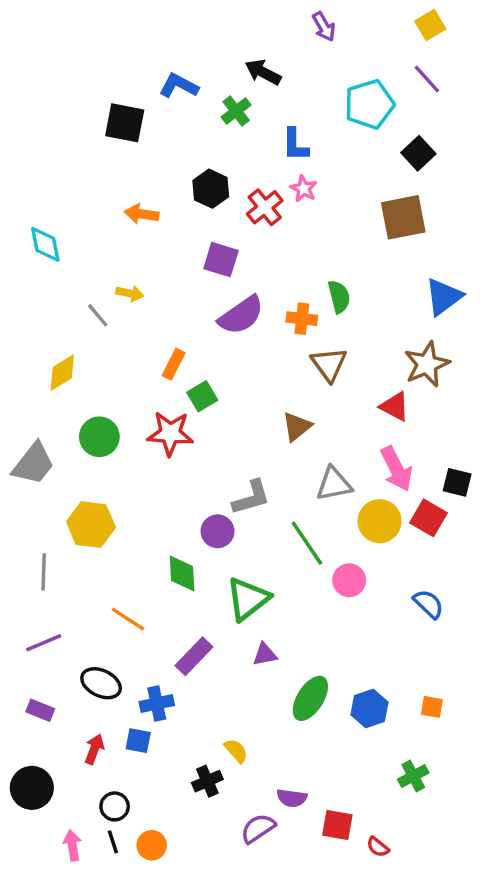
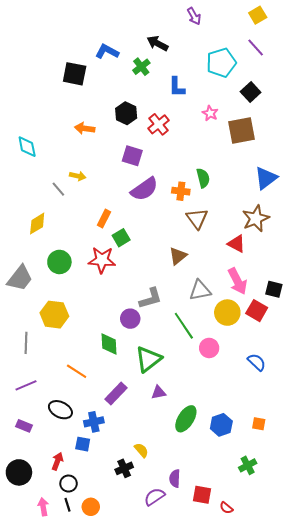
pink star: (304, 189) -> (210, 113), moved
red arrow: (94, 749) -> (57, 461), moved
purple semicircle: (292, 798) -> (175, 478), turned 84

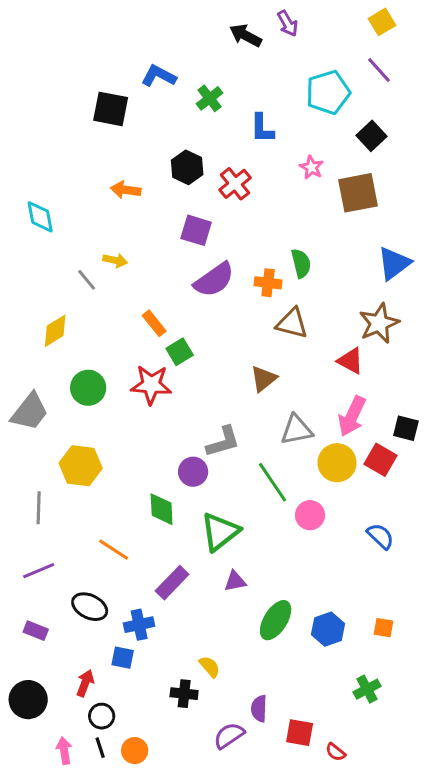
black arrow: (158, 43) -> (246, 35), moved
orange rectangle: (104, 218) -> (154, 323), turned -66
brown triangle: (197, 218) -> (292, 323), turned -40
pink arrow: (237, 281) -> (352, 416), turned 52
black cross: (124, 468) -> (184, 694), turned 30

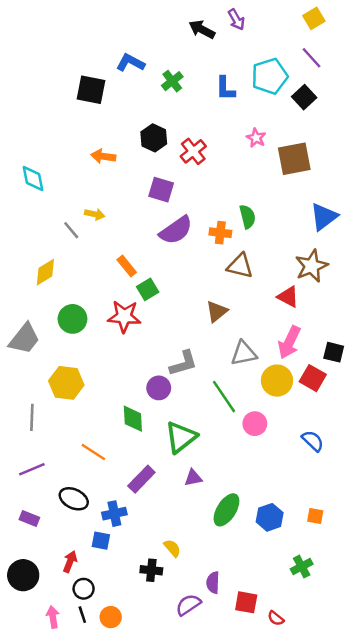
blue L-shape: (262, 128) -> (225, 89), moved
black square: (371, 136) -> (304, 97), moved

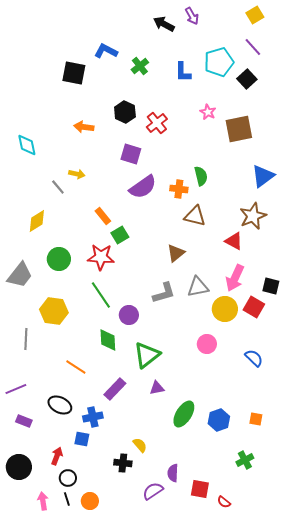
gray L-shape: (183, 363) -> (164, 293), moved
green line: (224, 397) -> (101, 295), moved
purple line: (32, 469) -> (16, 389), moved

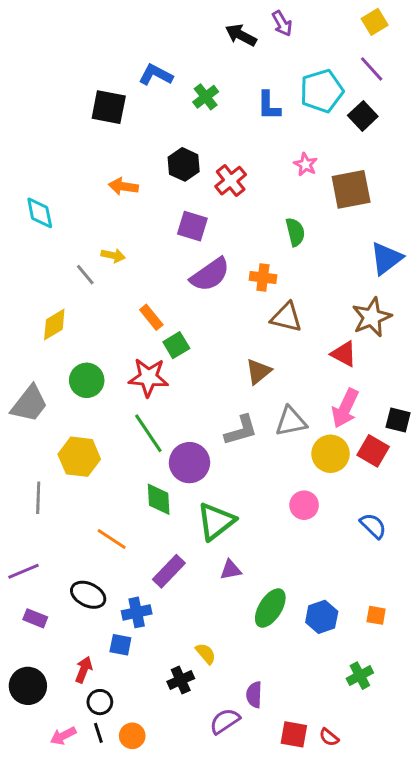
green semicircle: (201, 176) -> (295, 232), moved
purple circle: (129, 315) -> (189, 463), size x1.4
black cross: (123, 463) -> (181, 680), turned -30
red square: (200, 489) -> (294, 734), moved
pink arrow: (43, 501) -> (63, 736), turned -108

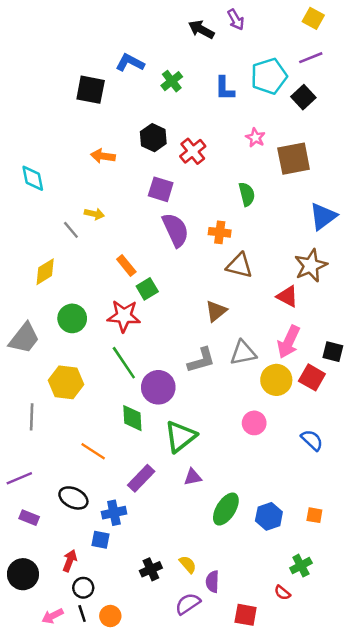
yellow square: (375, 22) -> (313, 18), turned -30
purple line: (372, 69) -> (311, 58), turned -70
purple semicircle: (210, 275) -> (175, 230), turned -80
yellow semicircle: (206, 654) -> (188, 564), moved
red semicircle: (329, 737) -> (282, 593), moved

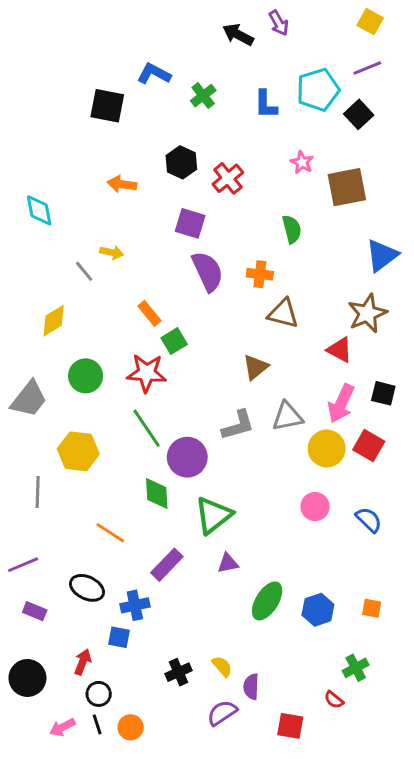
black square: (333, 352) -> (383, 393), moved
pink circle: (254, 423) -> (315, 507), moved

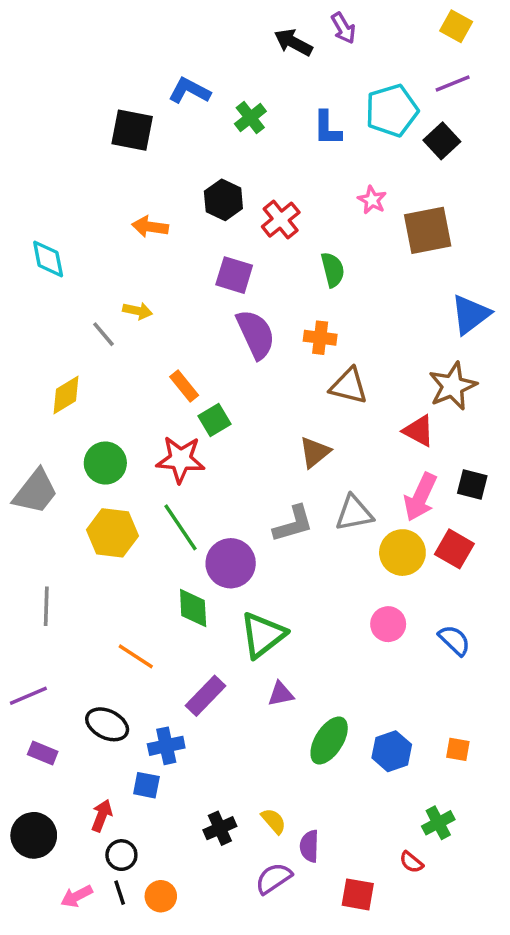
green semicircle: (292, 229) -> (333, 270), moved
yellow hexagon: (78, 451) -> (112, 533), moved

